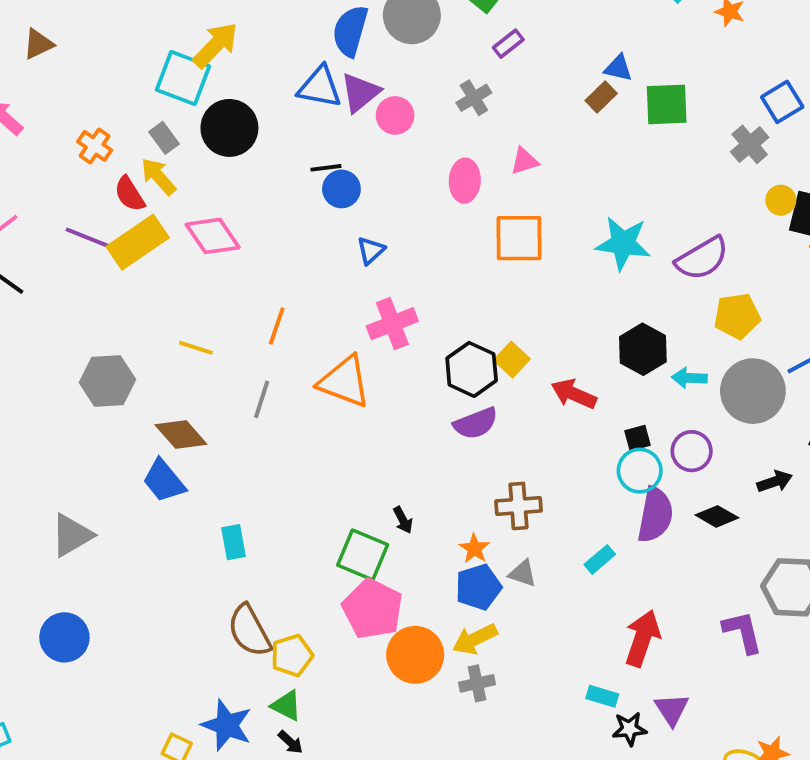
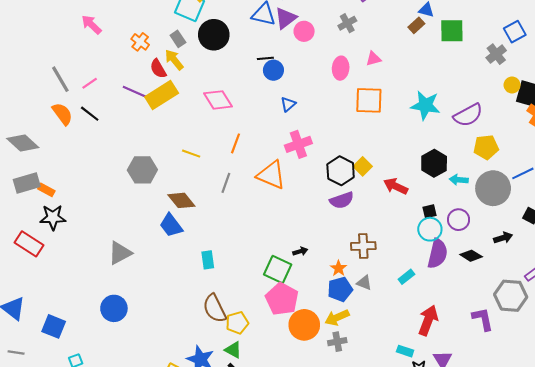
pink diamond: (213, 236) -> (218, 100), moved
black arrow: (403, 520) -> (300, 251), turned -80

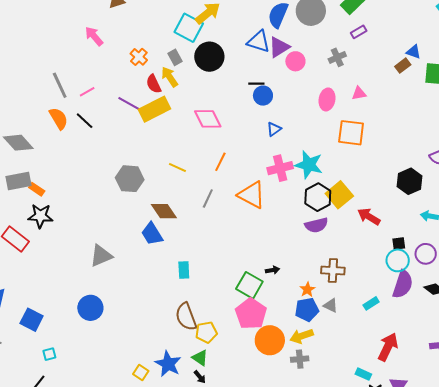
cyan star: (425, 105) -> (309, 165), moved
black hexagon: (434, 163) -> (410, 181), moved
yellow square: (363, 166) -> (339, 195), size x1.5

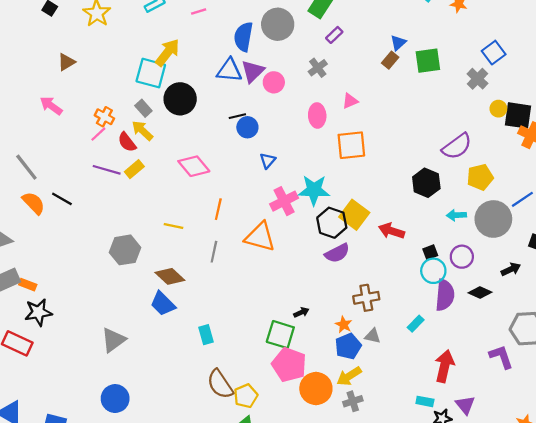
blue triangle: (414, 52) -> (398, 43), turned -49
pink line: (87, 92) -> (98, 134), moved
yellow rectangle: (154, 109) -> (134, 169), size x0.6

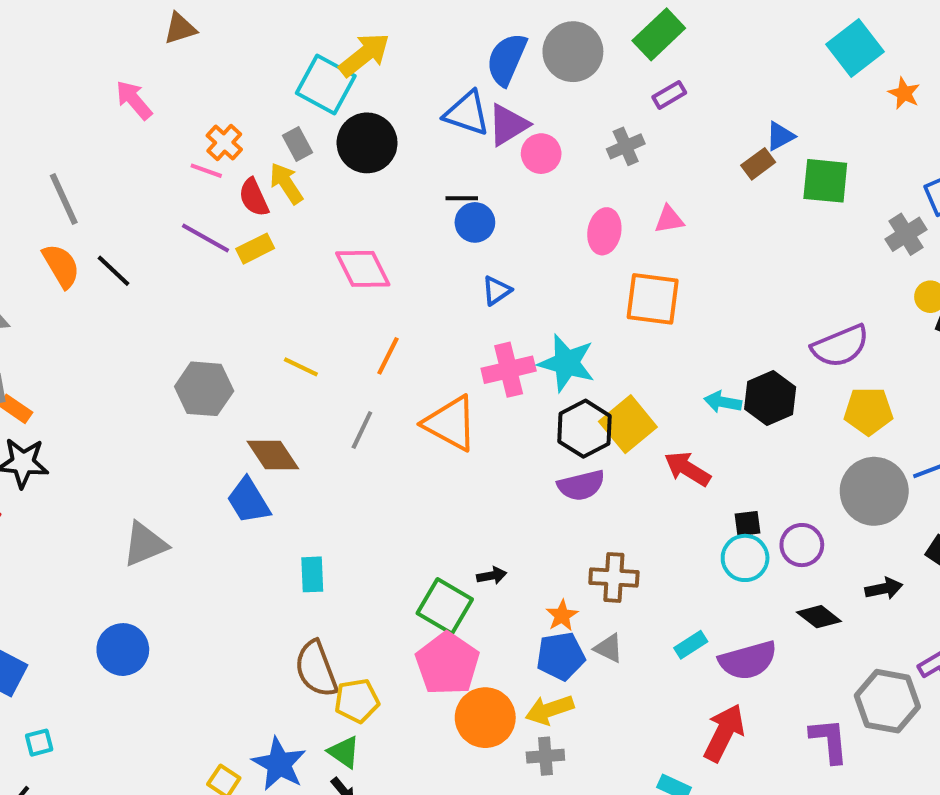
pink line: (98, 134) -> (206, 171), turned 49
cyan arrow: (456, 215) -> (723, 402), moved
purple semicircle: (445, 295) -> (748, 660), moved, turned 56

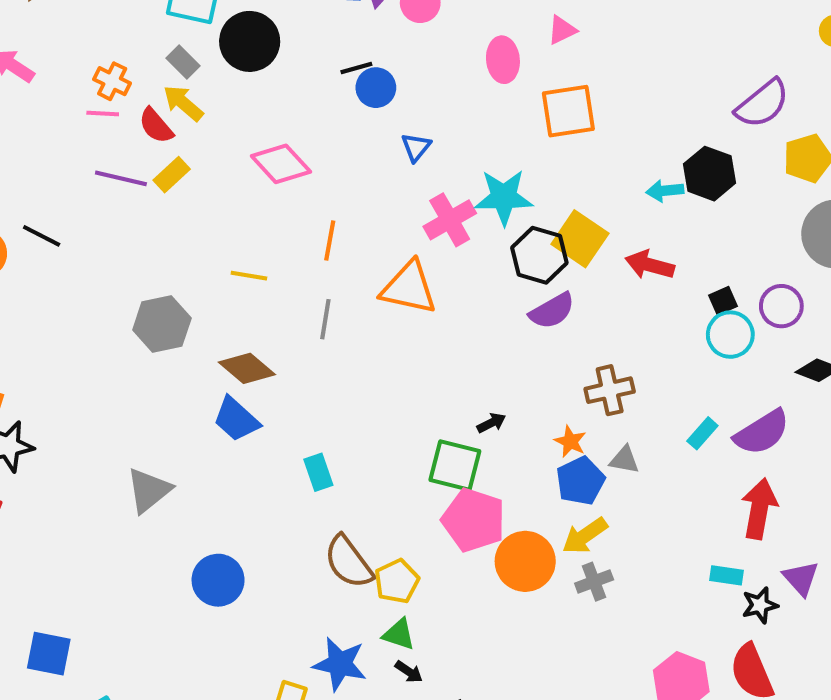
blue circle: (123, 650) -> (218, 580), moved

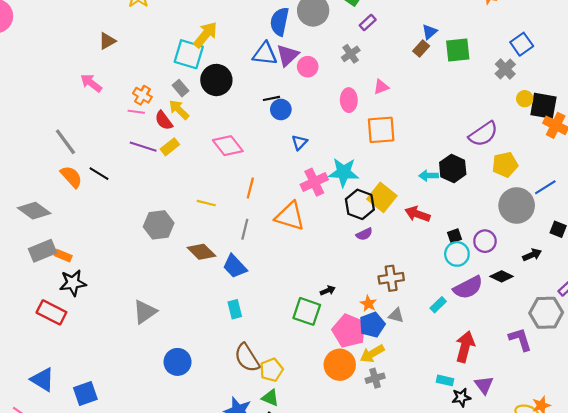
purple semicircle: (552, 311) -> (364, 234), size x0.7
blue trapezoid: (236, 419) -> (235, 266), moved
purple semicircle: (762, 432) -> (468, 287), moved
pink pentagon: (474, 520) -> (349, 331), moved
blue square: (49, 654) -> (85, 393), turned -35

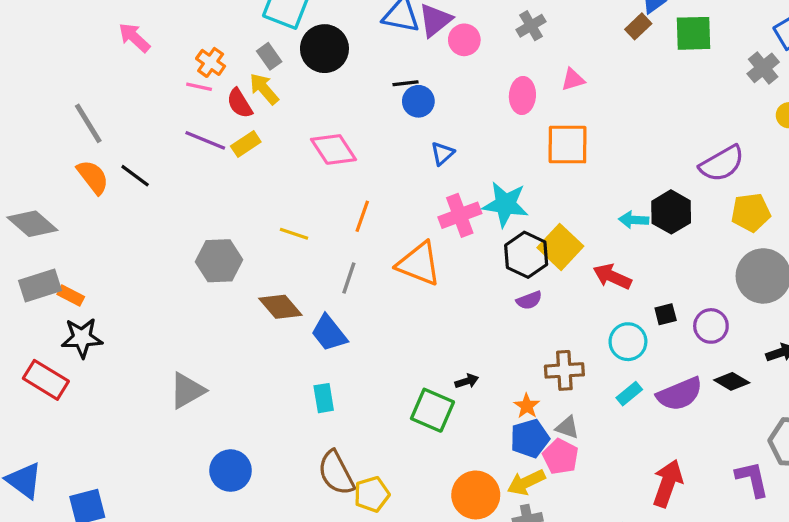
cyan circle: (457, 254) -> (628, 342), moved
cyan rectangle: (438, 305) -> (629, 394), moved
pink pentagon: (349, 331) -> (561, 457), moved, size x0.7

